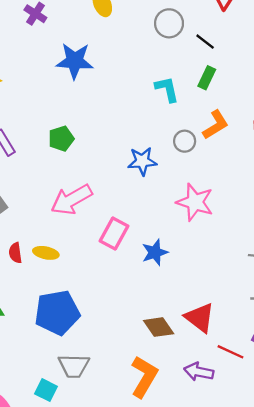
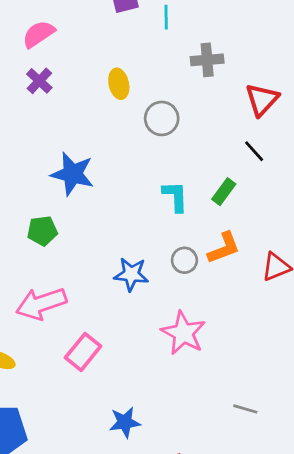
gray circle: (169, 23) -> (162, 118), moved
black line: (205, 42) -> (254, 151), moved
blue star: (75, 61) -> (72, 174), moved
blue star: (155, 252) -> (125, 422), moved

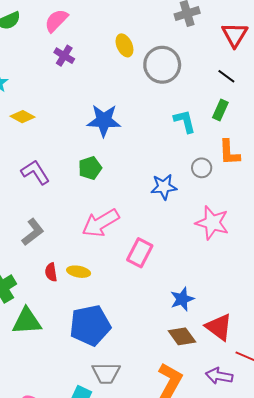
gray circle: (162, 118) -> (162, 65), size x1.4
black line: (254, 151) -> (226, 76), moved
orange L-shape: (224, 248) -> (229, 152), turned 120

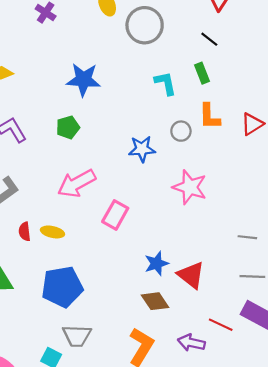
green rectangle: (220, 110) -> (202, 73), turned -48
red triangle: (219, 327) -> (191, 275), moved

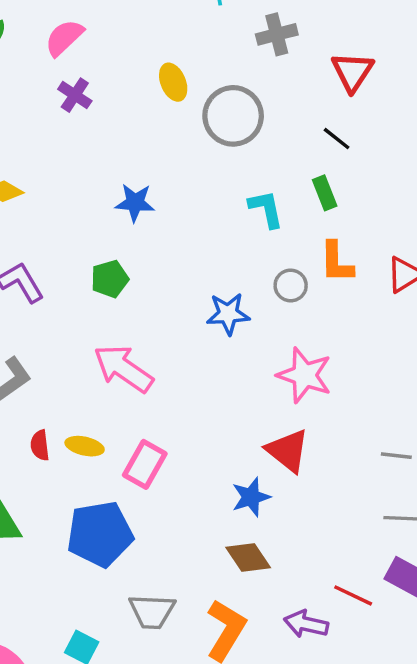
blue star: (83, 80) -> (135, 203), size x0.7
pink arrow: (77, 183) -> (123, 369), turned 63
pink rectangle: (115, 215) -> (145, 464), moved
red triangle: (191, 275) -> (288, 451), moved
gray trapezoid: (77, 336) -> (152, 611), moved

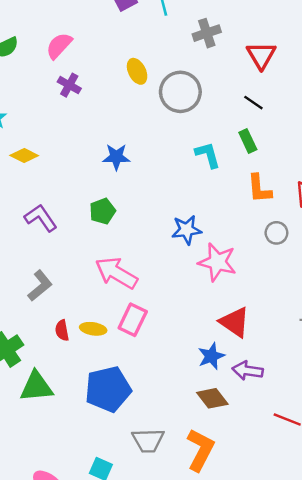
gray circle: (291, 285) -> (276, 233), moved
pink star: (304, 375) -> (217, 262), moved
pink rectangle: (145, 464) -> (133, 320), moved
purple arrow: (306, 624) -> (248, 371), moved

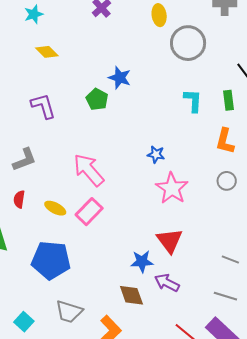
green pentagon: (102, 211) -> (97, 99), moved, turned 30
blue star: (187, 230) -> (156, 154), size x0.7
red semicircle: (62, 330) -> (19, 199), moved

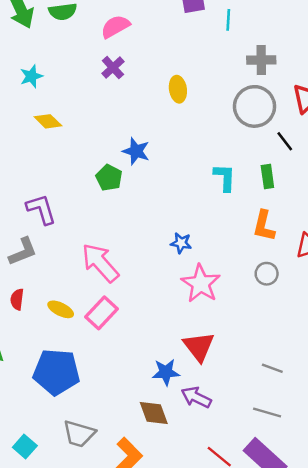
yellow ellipse: (159, 15) -> (178, 89), moved
gray circle: (188, 43) -> (254, 106), moved
purple L-shape: (43, 106) -> (41, 209), moved

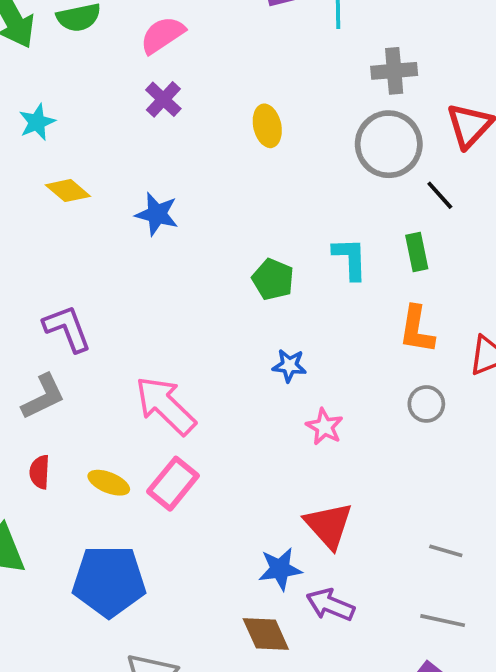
blue star: (136, 151) -> (157, 214), moved
green pentagon: (109, 178) -> (273, 279), moved
pink star: (201, 284) -> (325, 427), size x0.6

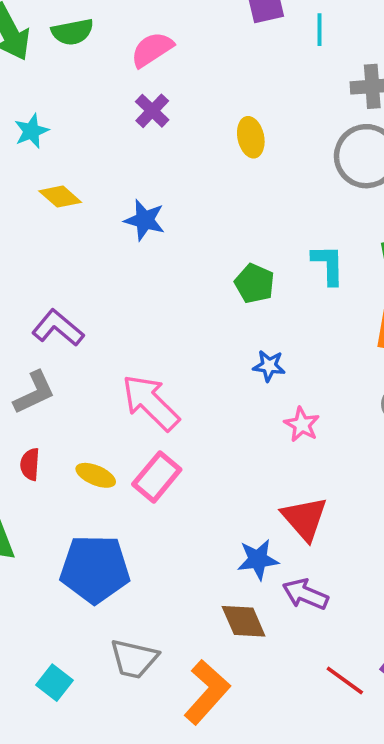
purple L-shape: (67, 328) -> (58, 328), turned -30

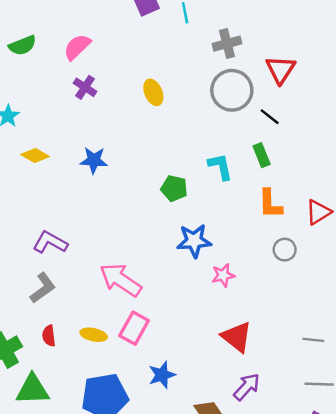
blue star: (269, 366) -> (194, 241), size x1.6
pink star: (302, 425) -> (223, 275), turned -30
blue star: (258, 559) -> (162, 375), moved
purple arrow: (305, 594) -> (247, 387), turned 120

